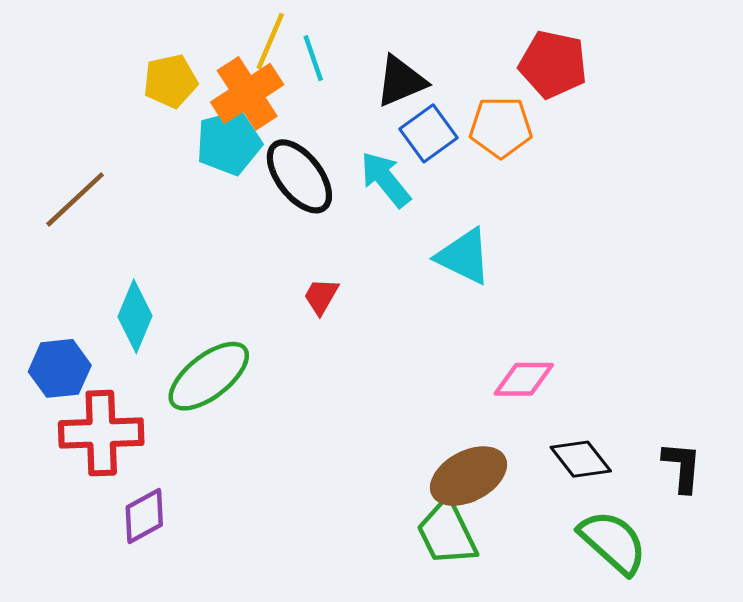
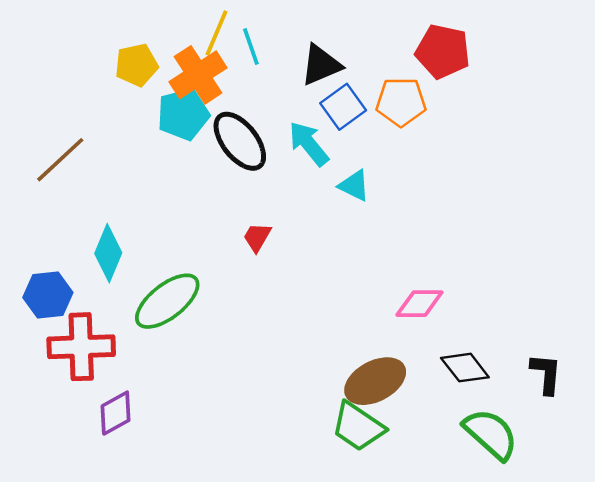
cyan triangle: (464, 256) -> (354, 186), moved, size x0.7
green trapezoid: (447, 533) -> (358, 427), turned -30

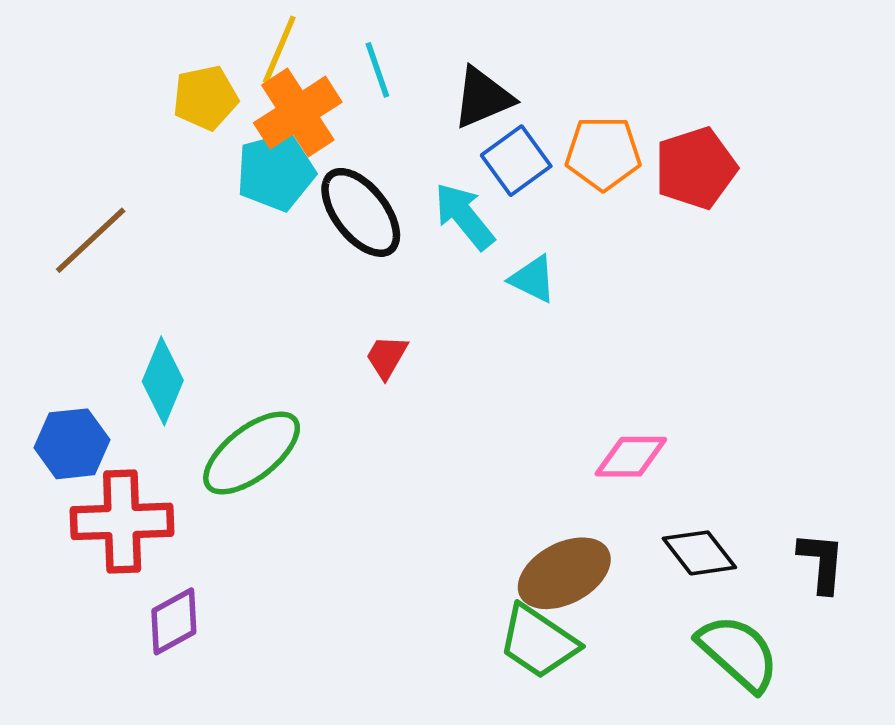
yellow line: (216, 33) -> (279, 50), moved
red pentagon: (443, 51) -> (696, 168), moved, turned -30

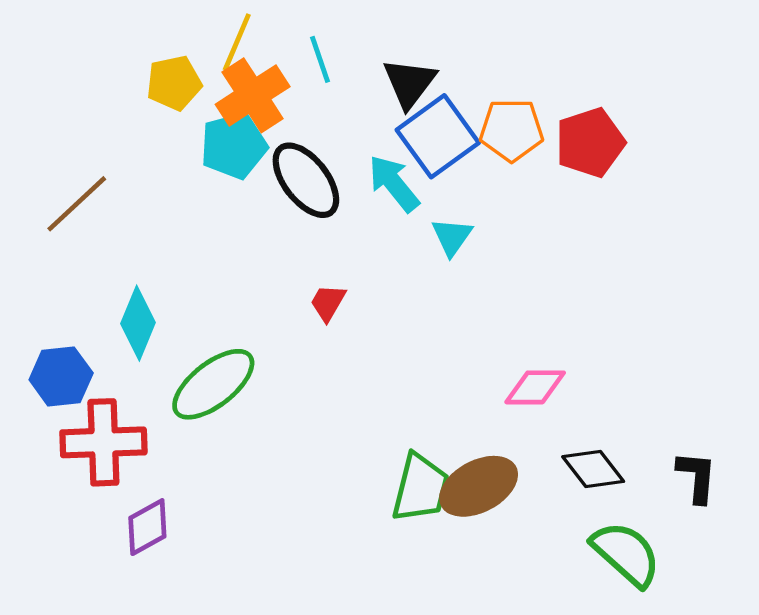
black triangle: (483, 98) -> (409, 83), turned -30
blue square: (516, 161) -> (438, 136), size x1.4
cyan triangle: (533, 279) -> (452, 237), turned 39
green trapezoid: (538, 642) -> (420, 488), moved, turned -110

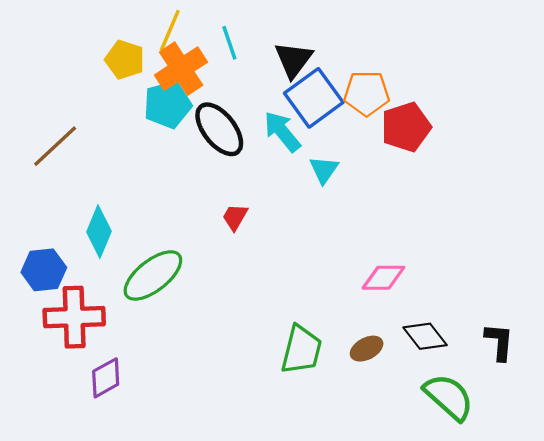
yellow pentagon: (174, 83) -> (125, 60), turned 30
red pentagon: (590, 143) -> (406, 127), moved
brown ellipse: (479, 486) -> (367, 349), moved, size x0.6

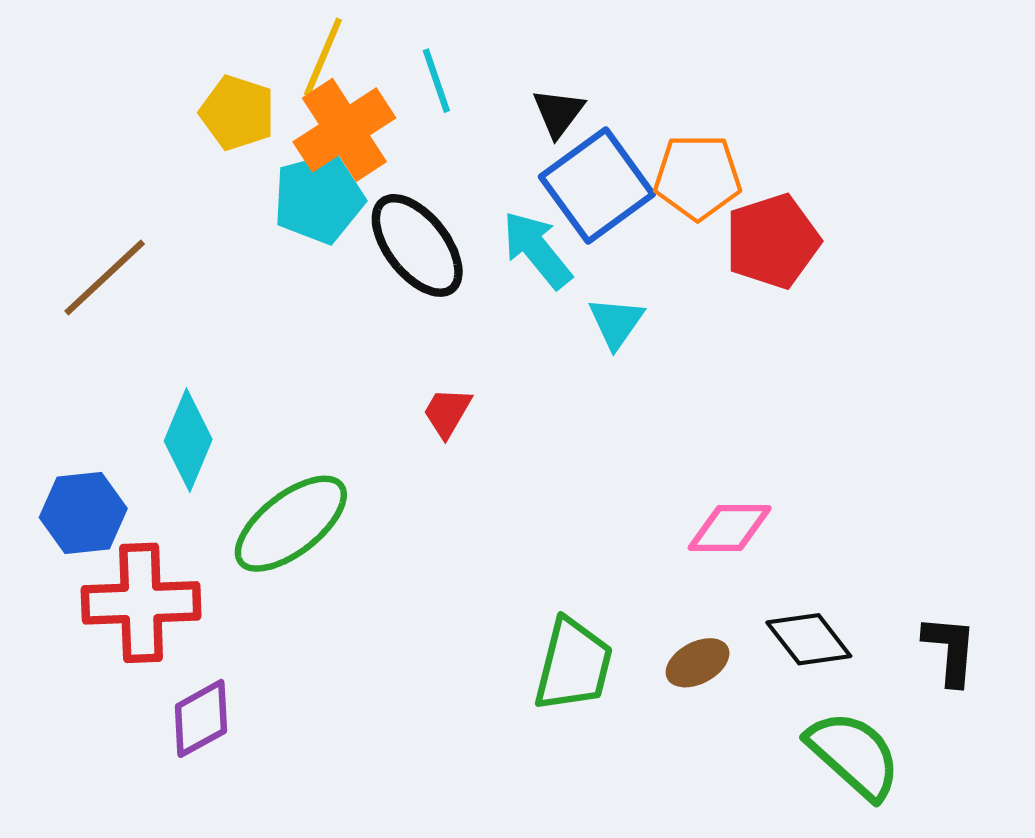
black triangle: (293, 60) -> (558, 113), size x0.7

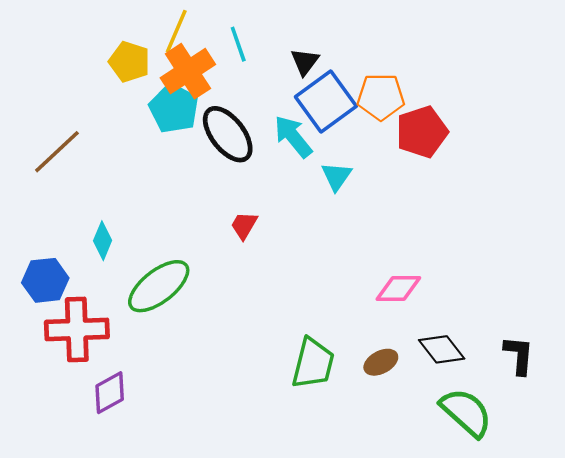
cyan pentagon: (319, 198) -> (174, 108), turned -30
cyan diamond: (188, 440) -> (103, 241), size x0.7

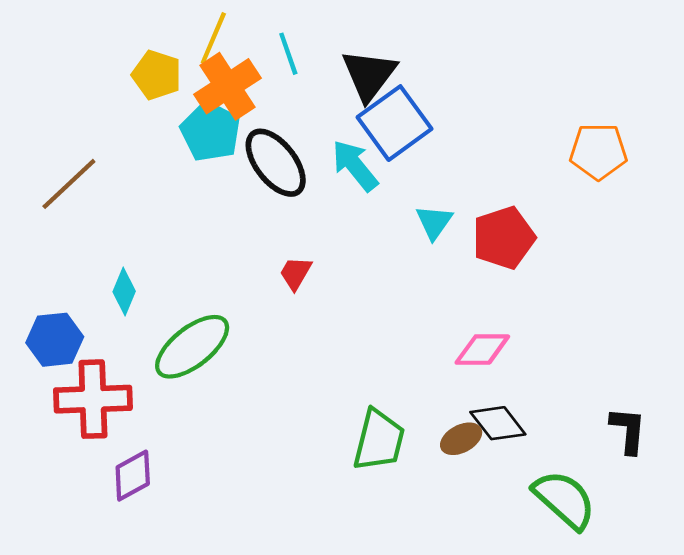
black triangle: (305, 62) -> (369, 75), size x1.6
orange pentagon: (381, 97) -> (598, 151), moved
red pentagon: (422, 132) -> (504, 238), moved
cyan triangle: (336, 176) -> (434, 222), moved
black diamond: (442, 349) -> (498, 423), moved

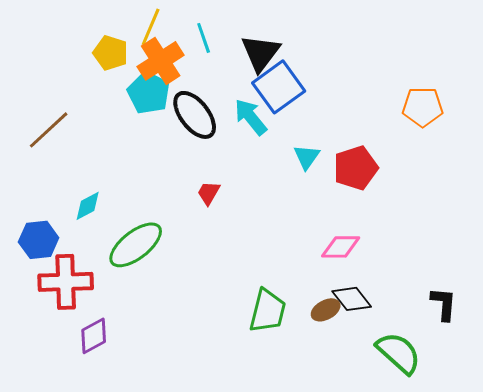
cyan diamond: (124, 292) -> (88, 206), turned 40

